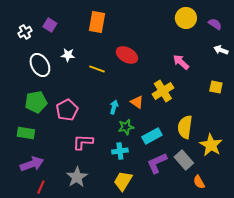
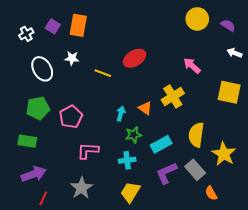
orange rectangle: (97, 22) -> (78, 25), moved
red ellipse: (127, 55) -> (135, 58), turned -60
yellow square: (216, 87) -> (229, 92), size x1.6

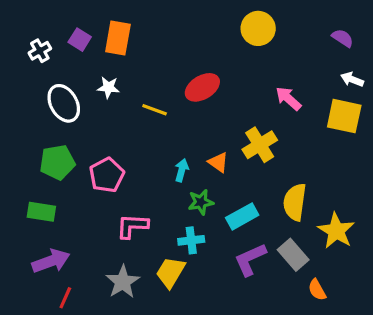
yellow circle: (197, 19) -> (258, 28), moved
yellow square: (229, 92) -> (344, 116), moved
yellow trapezoid: (130, 192) -> (170, 272), moved

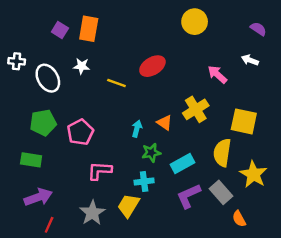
white cross: (40, 51) -> (17, 61), moved, turned 35
white arrow: (352, 79) -> (250, 60), moved
yellow square: (344, 116) -> (244, 121), moved

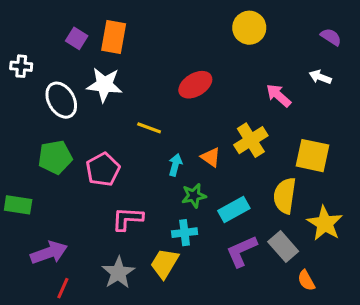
white cross: (17, 61) -> (21, 66), moved
white star: (82, 66) -> (104, 85), size x1.6
yellow line: (116, 83) -> (149, 128), moved
green rectangle: (31, 160) -> (18, 205), moved

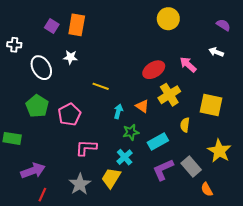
white star: (104, 85) -> (70, 57), size x0.6
red ellipse: (195, 85) -> (154, 70), moved
green pentagon: (55, 157) -> (37, 106), turned -30
yellow semicircle: (285, 196) -> (185, 125), moved, size x0.6
cyan cross: (185, 233) -> (125, 157), turned -35

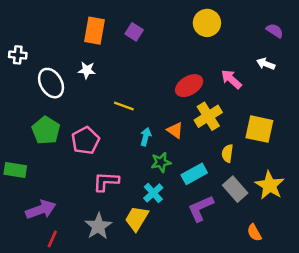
purple square: (52, 26) -> (134, 32), moved
gray rectangle: (191, 166) -> (235, 189), moved

